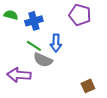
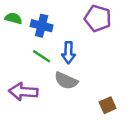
blue cross: (34, 21) -> (42, 26), turned 30
gray semicircle: (43, 60) -> (66, 81), moved

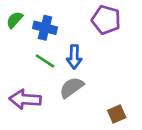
green semicircle: (13, 18) -> (15, 20), turned -63
gray semicircle: (66, 81) -> (72, 87), turned 120

